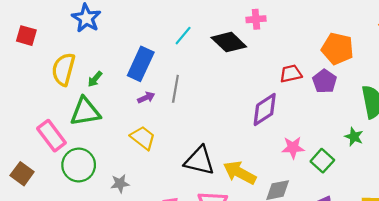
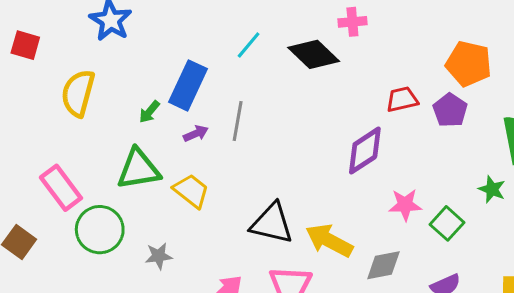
green arrow: (95, 79) -> (149, 112), moved
green triangle: (85, 112) -> (138, 169), moved

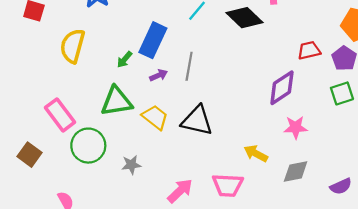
pink star: (405, 205) -> (296, 127), moved
black triangle: (272, 223) -> (197, 121), moved
green square: (447, 223) -> (342, 93), moved, turned 30
yellow arrow: (329, 240) -> (256, 153), size x0.7

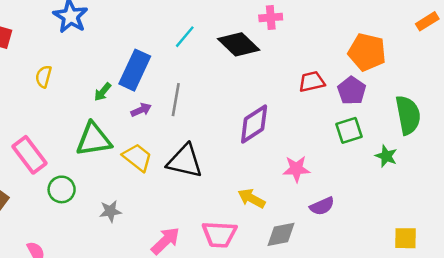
yellow semicircle: (72, 46) -> (44, 77), size x0.6
purple diamond: (282, 88) -> (254, 124), moved
green circle: (88, 146) -> (62, 189), size x0.7
gray diamond: (296, 172) -> (281, 234), moved
purple semicircle: (341, 186) -> (322, 206), moved

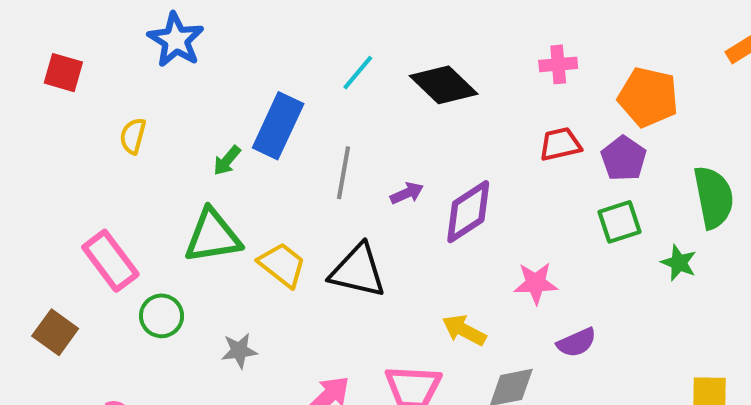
pink cross: (271, 17) -> (558, 64), moved
purple arrow: (141, 110) -> (407, 193), moved

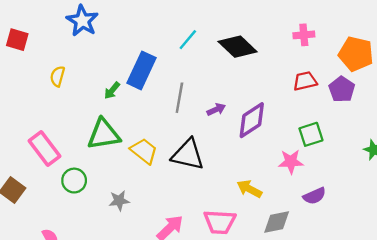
green square: (620, 222) -> (311, 134), moved

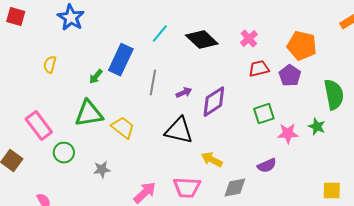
pink cross: (304, 35) -> (249, 39), moved, turned -36
red square: (17, 40) -> (16, 17), moved
black triangle: (188, 154) -> (179, 131), moved
pink star: (291, 162) -> (288, 134), moved

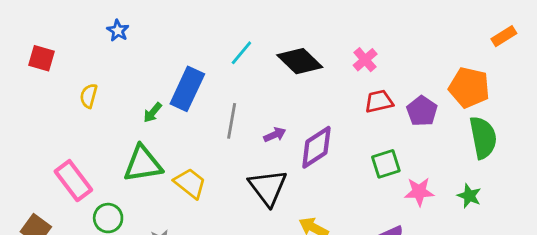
red square: (16, 17) -> (41, 58), moved
blue star: (71, 18) -> (118, 31), size x0.6
orange pentagon: (302, 46) -> (469, 87), moved
green star: (317, 127) -> (469, 196), moved
black triangle: (179, 131) -> (268, 187), turned 40

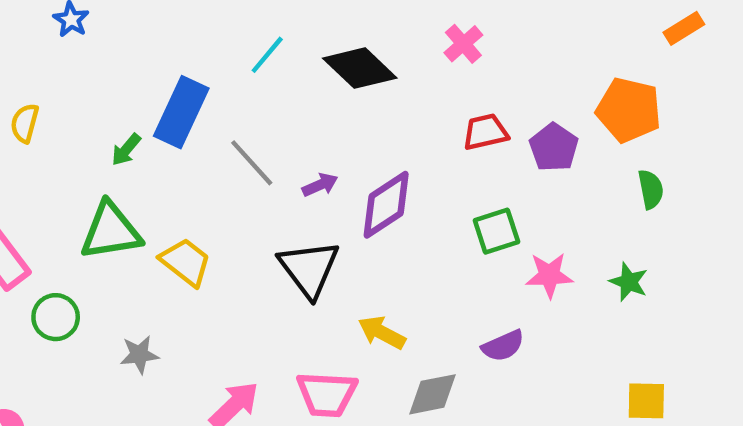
pink cross: (365, 60) -> (463, 44), moved
gray line: (232, 121) -> (252, 163), turned -52
green semicircle: (483, 137) -> (651, 189), size x0.6

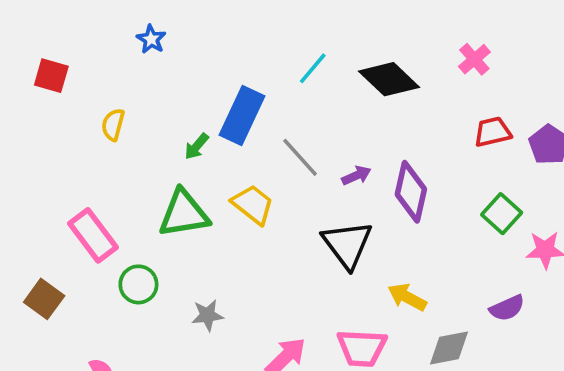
purple diamond: (386, 205) -> (411, 192), turned -44
green square: (496, 231) -> (502, 214), turned -30
yellow trapezoid: (186, 262) -> (253, 205), moved

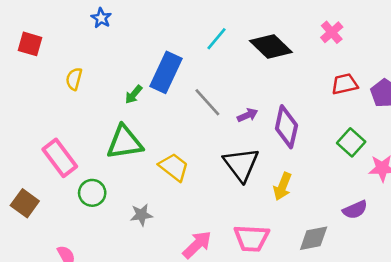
yellow trapezoid: (253, 205) -> (174, 167), moved
yellow arrow: (407, 297) -> (283, 186), moved, turned -96

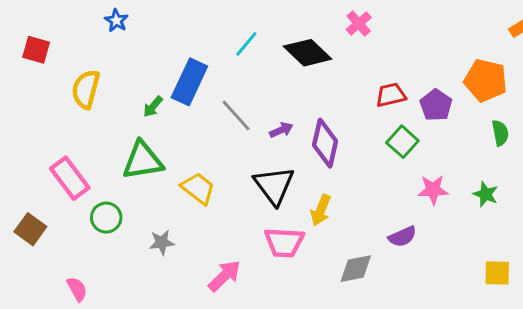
pink cross: (332, 32) -> (359, 23), moved
yellow semicircle: (74, 79) -> (86, 89), size x1.5
green square: (351, 142) -> (402, 142), moved
pink trapezoid: (251, 238) -> (284, 242), moved

